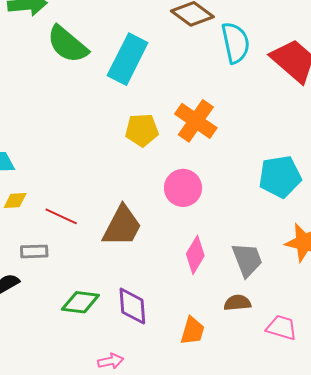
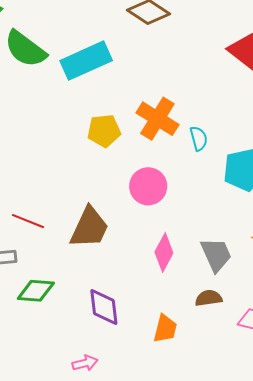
cyan semicircle: (236, 43) -> (199, 138), moved, size x0.6
cyan rectangle: (128, 59) -> (86, 61), turned 42
green diamond: (80, 302) -> (36, 291), moved

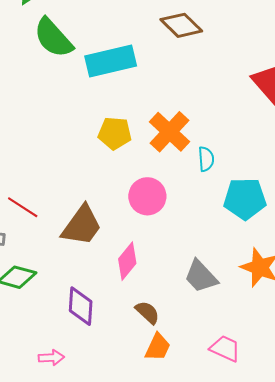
pink diamond: (164, 253) -> (127, 261), moved
gray trapezoid: (216, 255) -> (201, 276), turned 150
brown semicircle: (209, 298) -> (147, 312), moved, turned 40
orange trapezoid: (165, 329) -> (158, 347), moved

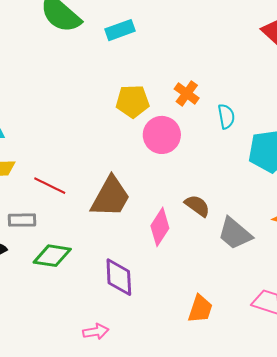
cyan rectangle: (111, 61) -> (120, 30), size x0.6
orange cross: (169, 132) -> (187, 93), size x0.6
pink circle: (147, 196) -> (162, 135), moved
brown semicircle: (147, 312) -> (197, 206), moved

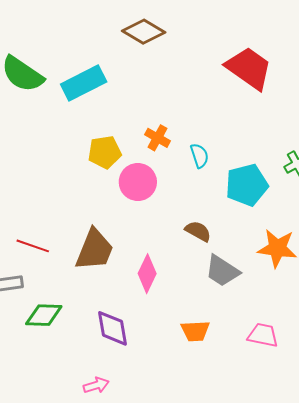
cyan rectangle: (120, 30) -> (84, 83), size x1.5
brown semicircle: (197, 206) -> (198, 231), moved
orange trapezoid: (200, 309) -> (195, 331), moved, turned 76

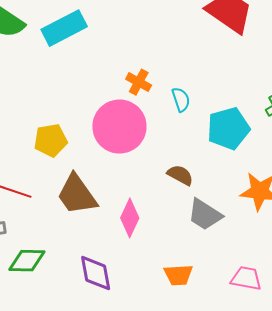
yellow pentagon: (105, 152) -> (51, 140), moved
pink circle: (138, 182) -> (119, 127), size x1.4
brown trapezoid: (94, 250) -> (77, 195), turned 123

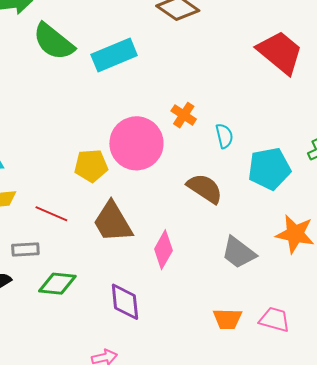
pink circle: (119, 127) -> (136, 143), moved
brown semicircle: (180, 175) -> (205, 188), moved, size x1.4
orange trapezoid: (178, 275) -> (227, 319), moved

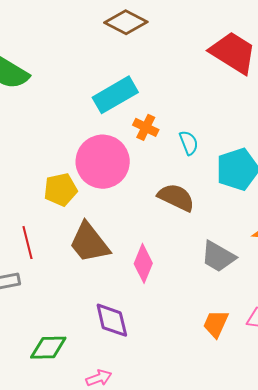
cyan rectangle: (114, 55) -> (115, 95), moved
red line: (51, 214) -> (27, 243), turned 60
green diamond: (57, 284) -> (48, 348), moved
orange trapezoid: (227, 319) -> (216, 324), turned 120

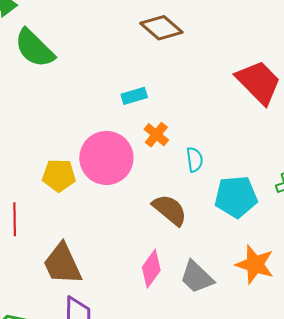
cyan rectangle: (115, 95) -> (134, 96), size x0.6
brown trapezoid: (89, 243) -> (62, 264), moved
pink diamond: (143, 263) -> (151, 269), moved

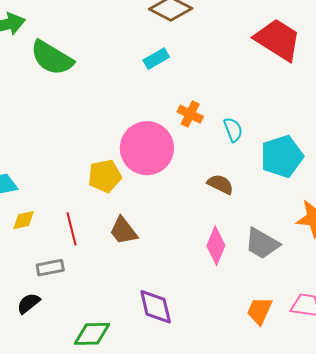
cyan rectangle: (134, 96) -> (156, 59), moved
brown semicircle: (170, 210) -> (220, 184), size x0.7
brown trapezoid: (62, 264) -> (123, 231), moved, size x0.7

